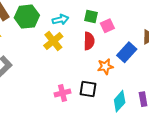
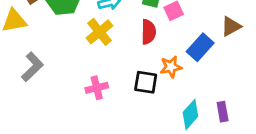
black square: (88, 89) -> (146, 82), moved
pink cross: (63, 93) -> (97, 88), moved

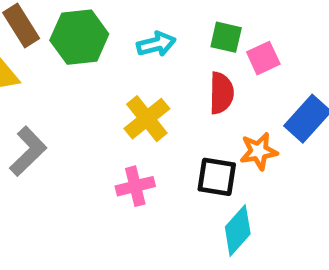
yellow cross: (100, 32) -> (147, 119), moved
cyan diamond: (190, 114) -> (238, 230), moved

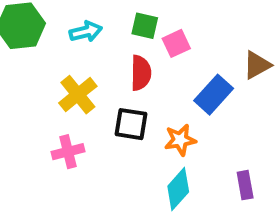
orange star: (259, 151) -> (180, 140), moved
black square: (217, 177) -> (131, 124), moved
cyan diamond: (238, 230) -> (178, 189), moved

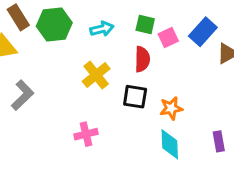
blue rectangle: (214, 95) -> (203, 32), moved
pink cross: (68, 152) -> (86, 134), moved
cyan diamond: (178, 189) -> (170, 144), turned -44

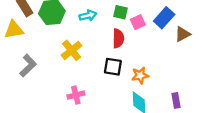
yellow cross: (96, 75) -> (72, 50), moved

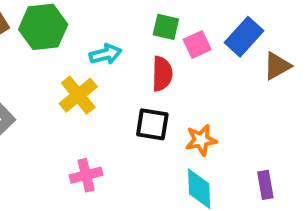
cyan arrow: (88, 16) -> (106, 54), moved

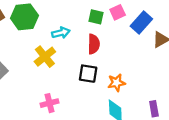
pink square: (197, 44) -> (118, 12), moved

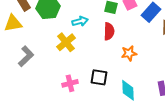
black square: (88, 74) -> (99, 77), moved
orange star: (116, 83) -> (129, 53), moved

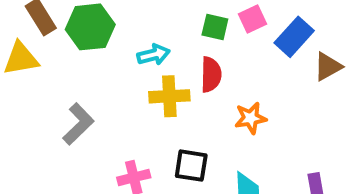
yellow cross: (66, 42) -> (169, 96), moved, turned 36
gray L-shape: (26, 56) -> (78, 124), moved

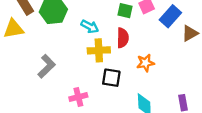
cyan arrow: (154, 55) -> (90, 26), turned 42
black square: (191, 166) -> (111, 78), moved

